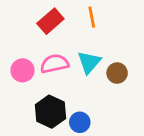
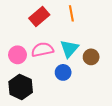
black hexagon: (50, 112) -> (21, 87), moved
blue circle: (80, 122) -> (63, 72), moved

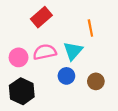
orange line: (71, 13) -> (90, 28), moved
brown circle: (91, 57) -> (96, 81), moved

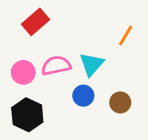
red rectangle: (41, 17) -> (36, 22), moved
orange line: (90, 28) -> (126, 36), moved, turned 42

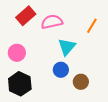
pink semicircle: (56, 66) -> (52, 22), moved
brown circle: (120, 102) -> (81, 82), moved

